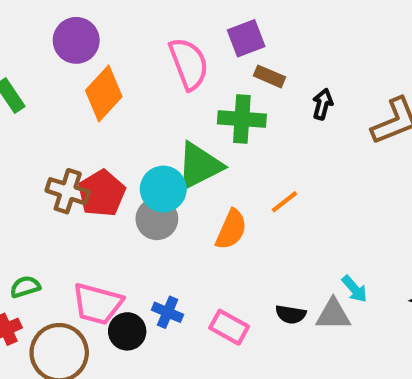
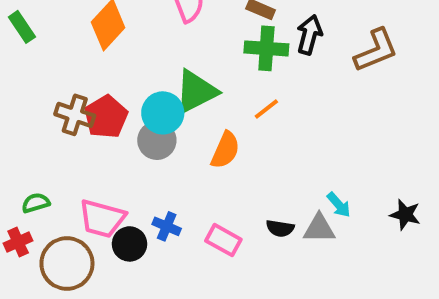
black arrow: (323, 104) -> (309, 35), size x1.4
green cross: (242, 119) -> (266, 48), moved
orange line: (284, 202) -> (266, 109), moved

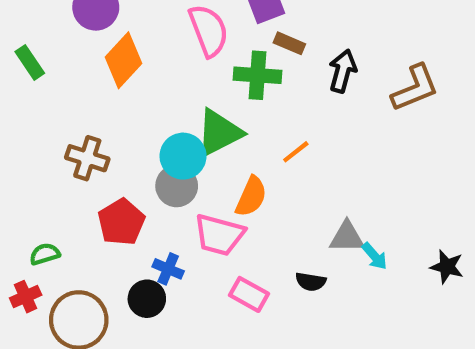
green cross: (266, 48) -> (258, 75), moved
red pentagon: (106, 117) -> (121, 222), moved
pink trapezoid: (102, 219) -> (219, 235), moved
blue cross: (167, 226) -> (168, 269), moved
gray triangle: (319, 228) -> (347, 237), moved

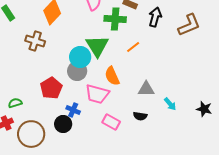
green triangle: (219, 133) -> (97, 46), turned -35
orange line: (296, 152) -> (133, 47), moved
brown cross: (87, 158) -> (35, 41), moved
orange semicircle: (251, 197) -> (112, 76), turned 132
gray triangle: (347, 237) -> (146, 89), moved

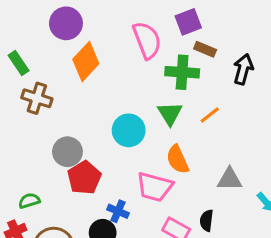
brown cross: (35, 41) -> (37, 98), moved
green triangle: (97, 46) -> (170, 114), moved, size x0.7
gray circle: (77, 71) -> (67, 152), moved
black semicircle: (140, 116) -> (207, 221), moved, turned 88

